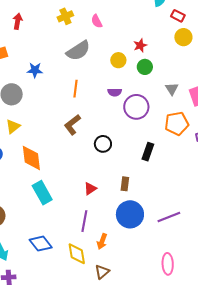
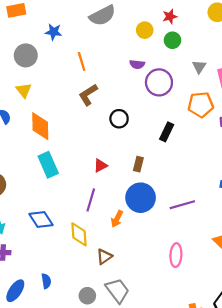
orange line: (75, 89) -> (82, 61), moved, turned -30
yellow triangle: (13, 127) -> (24, 90), turned -35
orange arrow: (102, 241) -> (117, 219), moved

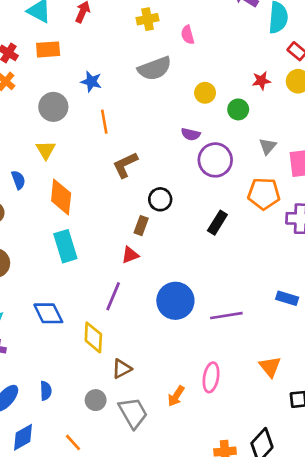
red star: (170, 17) -> (261, 81), moved
orange line: (82, 61) -> (104, 122), moved
brown rectangle: (138, 164) -> (141, 226), moved
orange arrow: (117, 219) -> (176, 396), moved
gray circle: (87, 296) -> (96, 400), moved

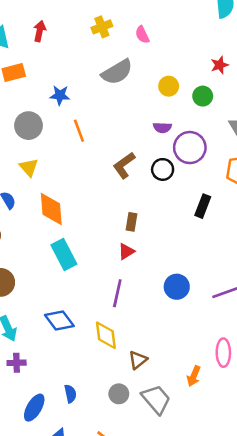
brown L-shape: (125, 165) -> (124, 165), moved
black circle: (160, 199) -> (163, 169), moved
blue circle: (175, 301) -> (177, 287), size x0.7

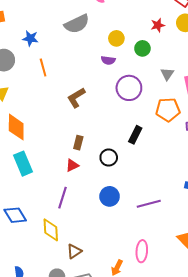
purple semicircle: (162, 128) -> (108, 60), moved
black circle: (163, 169) -> (109, 158), moved

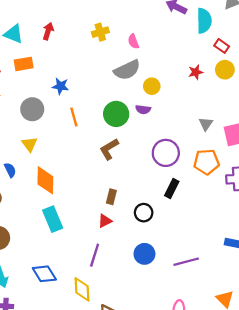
gray semicircle: (77, 24) -> (127, 70), moved
green circle: (142, 48) -> (116, 114), moved, size x1.5
purple circle: (129, 88) -> (166, 153), moved

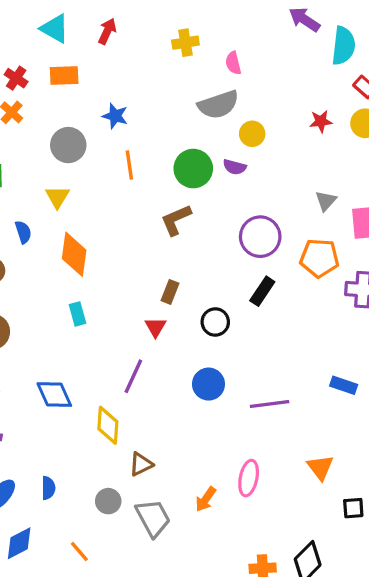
cyan rectangle: (53, 219) -> (77, 314), size x0.6
red triangle: (105, 221) -> (156, 327), turned -40

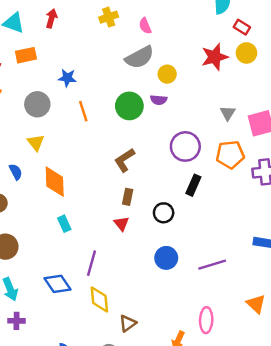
red star: (321, 121) -> (215, 57), size x1.6
brown L-shape: (176, 220) -> (124, 160), moved
purple line: (133, 376) -> (92, 263), moved

